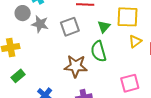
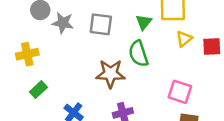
gray square: (70, 27) -> (101, 24), turned 30
pink square: (130, 83) -> (180, 92), turned 36

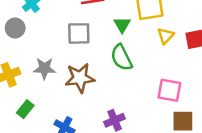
gray star: (63, 23) -> (44, 68), moved
brown star: (111, 74) -> (80, 78), moved

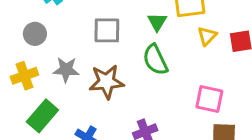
gray circle: (15, 28) -> (35, 34), moved
green rectangle: (25, 109) -> (42, 116), size x1.5

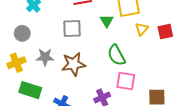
green semicircle: (155, 60) -> (116, 55), moved
pink square: (209, 99) -> (126, 81), moved
green rectangle: (42, 116) -> (30, 90), turned 70

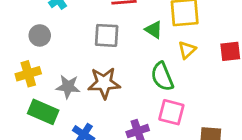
green triangle: (107, 21) -> (154, 30), turned -32
yellow triangle: (142, 29) -> (187, 50), moved
gray star: (45, 57) -> (68, 87), moved

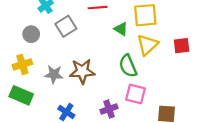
gray square: (107, 35) -> (66, 26), moved, turned -35
yellow triangle: (187, 50) -> (147, 45), size x1.5
green rectangle: (43, 112) -> (21, 95), moved

